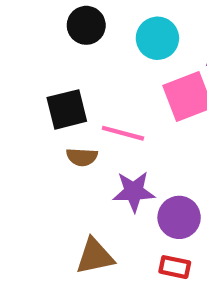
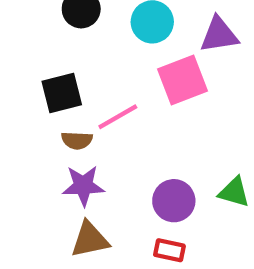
pink line: (123, 133) -> (118, 117), turned -45
purple star: (134, 192) -> (83, 186), moved

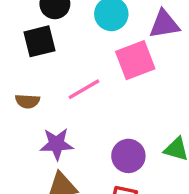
black square: (62, 93) -> (39, 41), moved
brown semicircle: (77, 140) -> (28, 101), moved

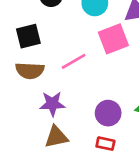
black square: (39, 41) -> (28, 36), moved
brown semicircle: (28, 101) -> (30, 71), size x1.5

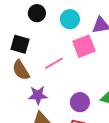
black square: (28, 36) -> (20, 44), turned 30
brown semicircle: (30, 71) -> (21, 70), turned 55

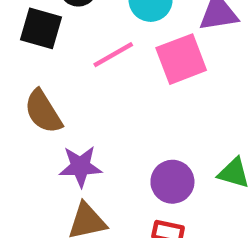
black square: (20, 44) -> (41, 28), moved
pink line: (54, 63) -> (113, 55), moved

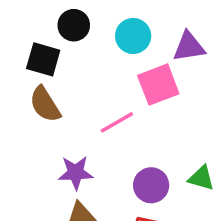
pink line: (113, 55) -> (117, 122), moved
brown semicircle: (43, 112) -> (45, 104), moved

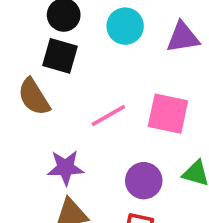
black square: (43, 59) -> (60, 56), moved
pink square: (158, 85) -> (168, 114), moved, turned 33

